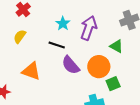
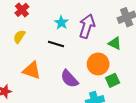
purple semicircle: (71, 65) -> (69, 79), moved

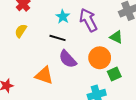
purple arrow: (87, 26) -> (88, 20), turned -45
orange triangle: (32, 70) -> (44, 75), moved
purple semicircle: (69, 79) -> (68, 59), moved

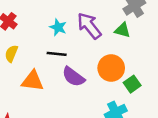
green triangle: (116, 37) -> (122, 30), moved
orange triangle: (44, 75) -> (33, 81), moved

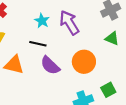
green triangle: (122, 30) -> (112, 38), moved
green square: (132, 84) -> (108, 90), moved

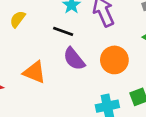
orange triangle: (14, 65) -> (34, 72), moved

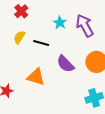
black line: (63, 31) -> (41, 43), moved

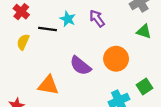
purple arrow: (85, 26) -> (97, 18), size x0.7
black line: (41, 43) -> (48, 29), moved

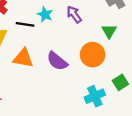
green triangle: (144, 31) -> (109, 31), moved, turned 42
orange triangle: (48, 85) -> (23, 58), moved

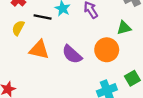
green triangle: (109, 31) -> (124, 28), turned 42

